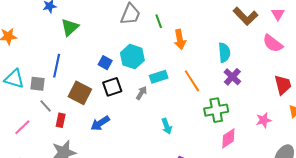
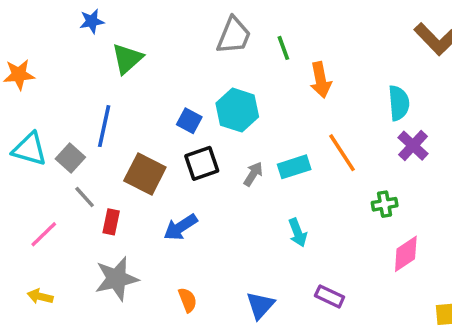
cyan rectangle: (159, 77) -> (294, 167), moved
gray square: (37, 84) -> (70, 158), turned 35
green cross: (216, 110) -> (385, 204), size x0.6

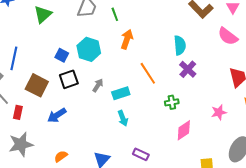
green triangle: (127, 59) -> (43, 14), moved
orange arrow: (321, 80) -> (127, 39), moved, turned -150
cyan rectangle: (294, 167) -> (121, 93), moved
orange semicircle: (188, 300) -> (61, 156), turned -104

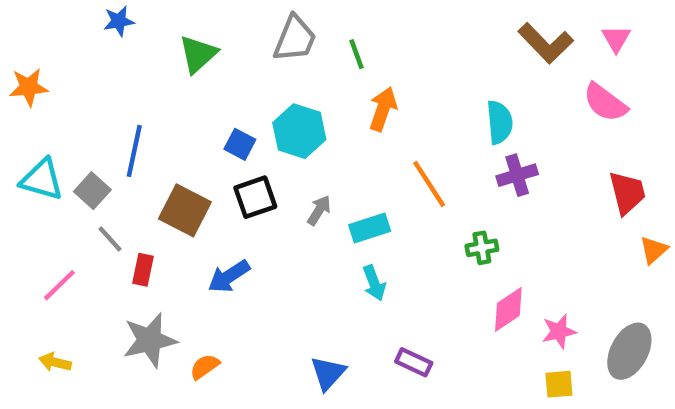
purple cross: (188, 69) -> (517, 175), turned 30
pink star: (219, 112) -> (559, 331), moved
orange semicircle: (61, 156) -> (205, 367), moved

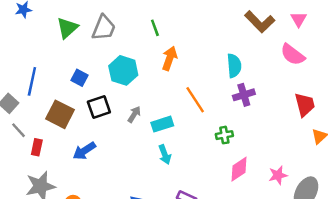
gray trapezoid: (295, 39) -> (104, 28), moved
blue square: (240, 144) -> (79, 78), moved
pink star: (559, 331) -> (278, 175), moved

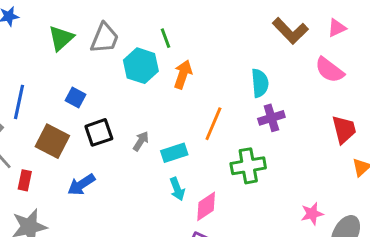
pink triangle: (299, 19) -> (337, 28), turned 35
cyan hexagon: (123, 70) -> (141, 66), moved
orange line: (195, 100) -> (213, 124), turned 56
green cross: (224, 135) -> (248, 166), size x1.6
pink diamond: (239, 169) -> (206, 206), moved

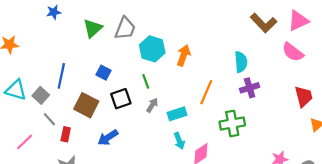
pink triangle: (337, 28) -> (298, 21), size x1.5
green line: (166, 38) -> (146, 81), moved

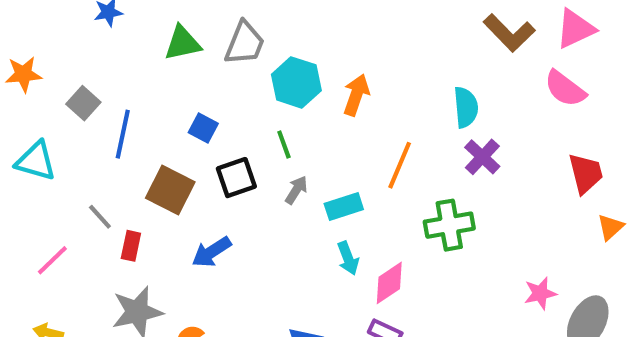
green triangle: (93, 28) -> (183, 43), turned 30
purple cross: (250, 88) -> (482, 157), turned -30
gray square: (41, 95) -> (83, 103), moved

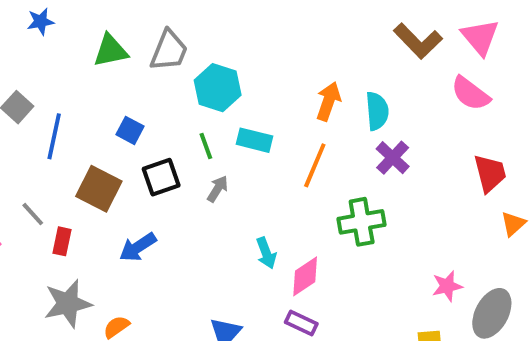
pink triangle: (575, 29) -> (480, 37), turned -45
orange arrow: (356, 95) -> (328, 101), moved
cyan rectangle: (344, 206) -> (255, 140), moved, turned 32

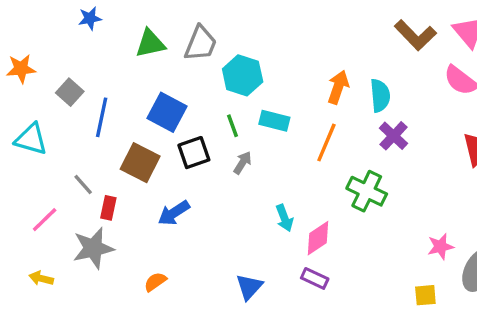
blue square: (130, 130) -> (167, 112), size x1.6
green cross: (362, 222) -> (367, 191), turned 36
gray star: (68, 304) -> (93, 248), moved

